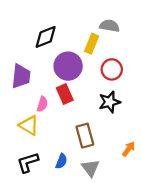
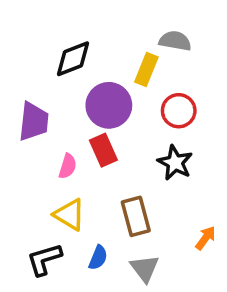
black star: (110, 102) -> (175, 163), turned -30
yellow triangle: (29, 125) -> (69, 215), moved

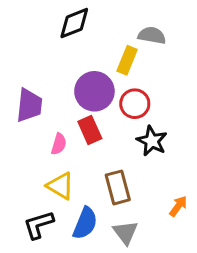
black diamond: (73, 59) -> (74, 23), moved
red circle: (179, 111) -> (135, 104), moved
blue semicircle: (98, 258) -> (85, 223), size x1.5

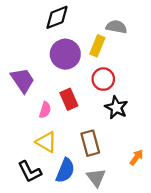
purple circle: (94, 91) -> (65, 54), moved
purple trapezoid: (29, 105) -> (23, 80), turned -40
black L-shape: (39, 225) -> (30, 172), turned -100

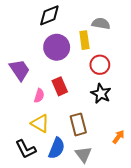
yellow rectangle: (97, 46) -> (84, 40), turned -30
red circle: (103, 79) -> (100, 65), moved

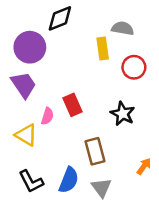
purple circle: (57, 47) -> (30, 47), moved
red circle: (100, 65) -> (134, 67), moved
yellow triangle: (40, 123) -> (26, 135), moved

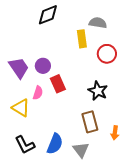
purple circle: (30, 47) -> (43, 66), moved, size x0.6
brown rectangle: (95, 151) -> (90, 122), moved
orange arrow: (144, 166) -> (115, 133), turned 152

